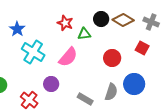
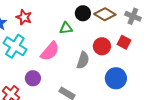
red star: (65, 23) -> (24, 17), moved
red circle: (112, 58) -> (102, 46), moved
gray semicircle: (111, 92) -> (83, 60), moved

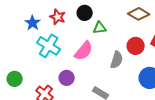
black circle: (83, 13) -> (85, 13), moved

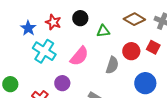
green triangle: (100, 28) -> (103, 31), moved

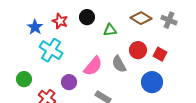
red square: (153, 47) -> (160, 54), moved
pink semicircle: (79, 56) -> (93, 66), moved
gray semicircle: (112, 65) -> (119, 64), turned 132
green circle: (10, 84) -> (24, 79), moved

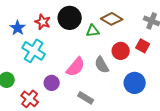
black circle: (87, 17) -> (70, 18), size x1.5
brown diamond: (141, 18) -> (112, 19), moved
red square: (160, 54) -> (143, 46), moved

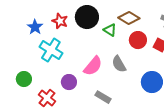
green triangle: (93, 31) -> (110, 30), turned 40
red circle: (121, 51) -> (138, 40), moved

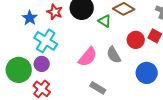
red circle: (138, 40) -> (136, 40), moved
green circle: (24, 79) -> (19, 70), size x1.6
purple circle: (69, 82) -> (42, 64), moved

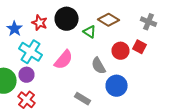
pink semicircle: (88, 57) -> (64, 60), moved
blue circle: (147, 73) -> (116, 86), moved

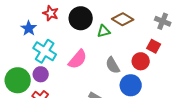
red star: (40, 23) -> (51, 13), moved
green triangle: (90, 32) -> (104, 31), turned -48
red circle: (120, 51) -> (141, 61), moved

